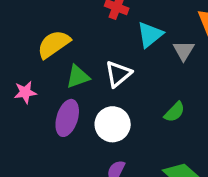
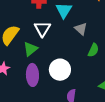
gray triangle: (184, 51) -> (81, 29), moved
white triangle: (118, 74) -> (42, 29), moved

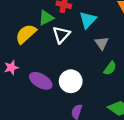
green triangle: (30, 49) -> (46, 18), moved
purple ellipse: (32, 75) -> (41, 81), turned -70

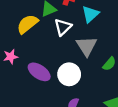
gray triangle: (102, 43) -> (87, 46), moved, size x1.5

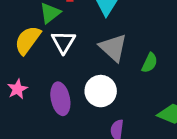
white triangle: (63, 27) -> (63, 42), moved
purple ellipse: (39, 72) -> (60, 99), turned 60

